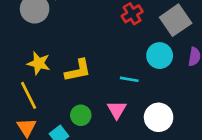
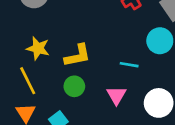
green circle: (81, 115) -> (74, 86), moved

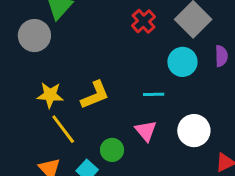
yellow line: (28, 81) -> (63, 129), moved
green circle: (74, 86) -> (112, 150), moved

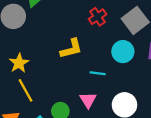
yellow star: (50, 95) -> (19, 63), turned 30
yellow L-shape: (95, 95) -> (71, 49), moved

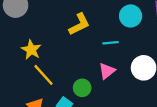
pink triangle: (88, 100) -> (107, 71), turned 36

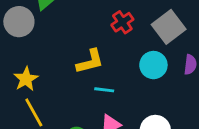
cyan line: (110, 43) -> (104, 90), moved

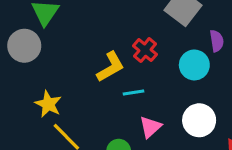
red cross: (122, 22) -> (145, 50), moved
cyan circle: (153, 65) -> (194, 65), moved

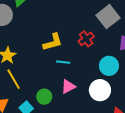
red cross: (145, 50) -> (86, 39), moved
cyan circle: (194, 65) -> (109, 66), moved

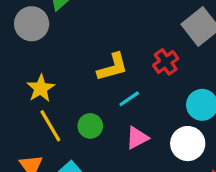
cyan line: (63, 62) -> (129, 99), turned -40
green circle: (44, 97) -> (90, 126), moved

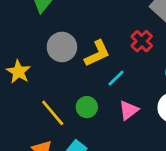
gray circle: (32, 24) -> (62, 47), moved
yellow star: (41, 88) -> (18, 72), moved

